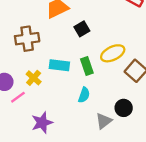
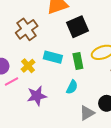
black square: (82, 29) -> (78, 27), size x1.5
brown cross: (27, 39) -> (27, 29), turned -35
purple star: (42, 123) -> (37, 96), moved

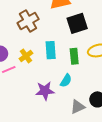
cyan rectangle: (53, 57) -> (51, 50), turned 66
purple star: (37, 96) -> (45, 91), moved

